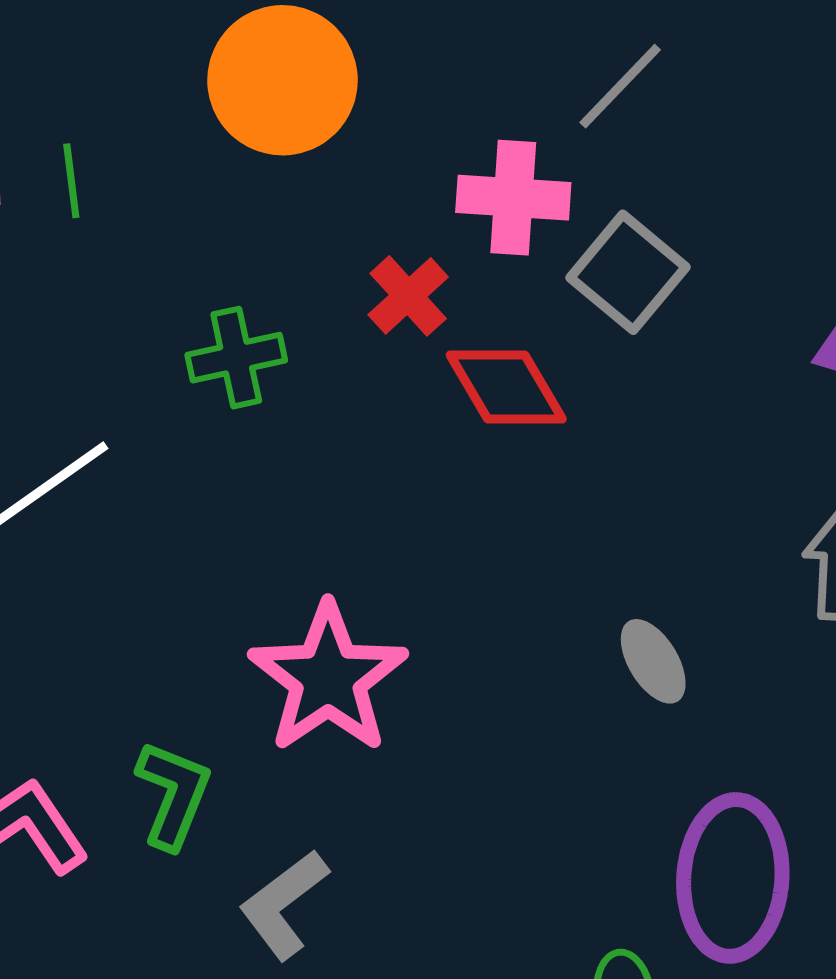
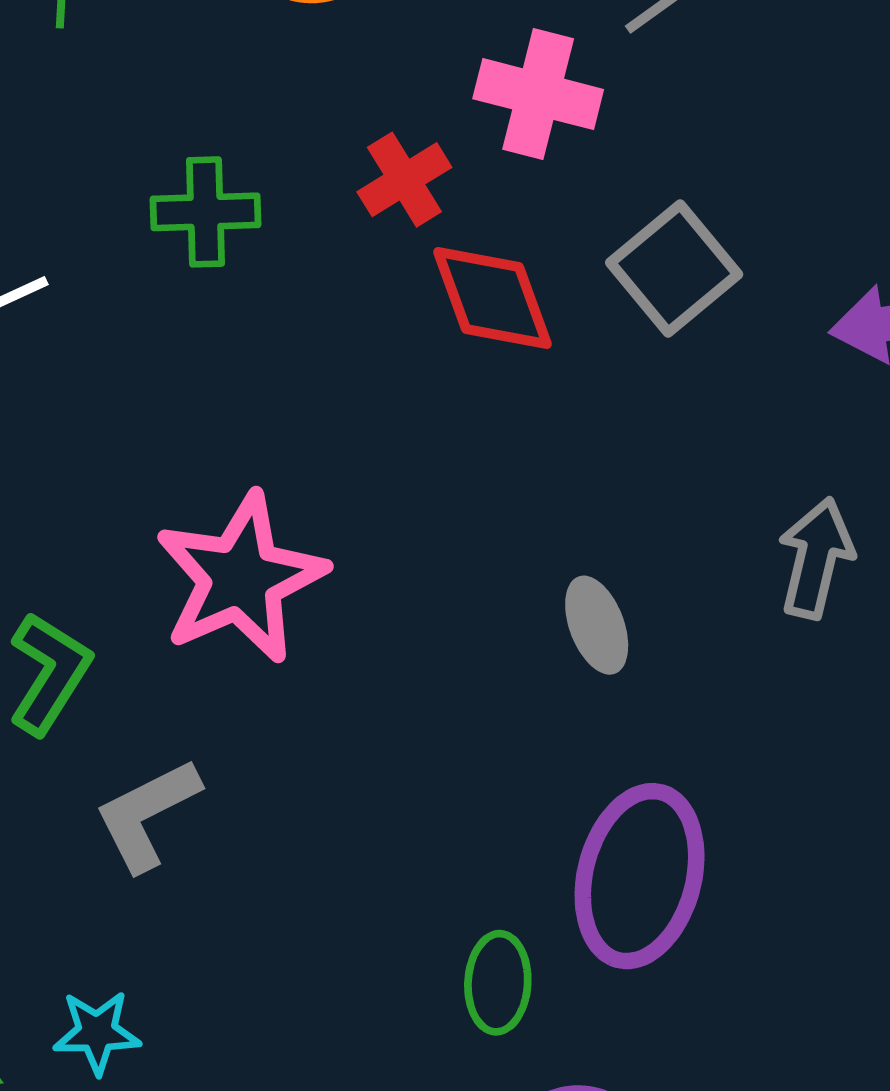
gray square: (628, 272) -> (674, 268), moved

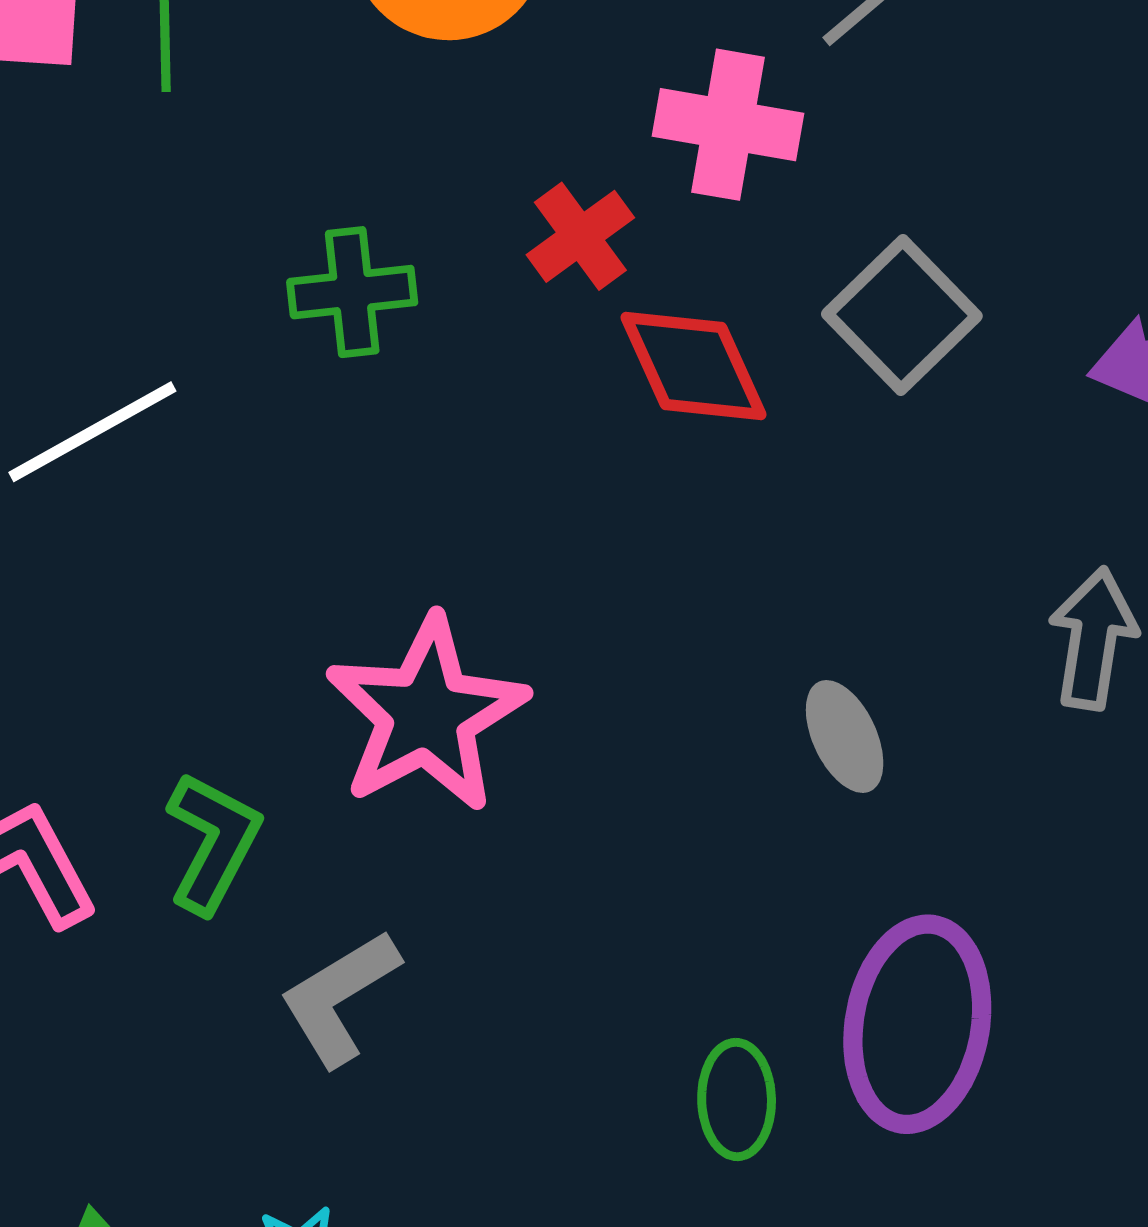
green ellipse: (498, 983) -> (737, 1100), moved

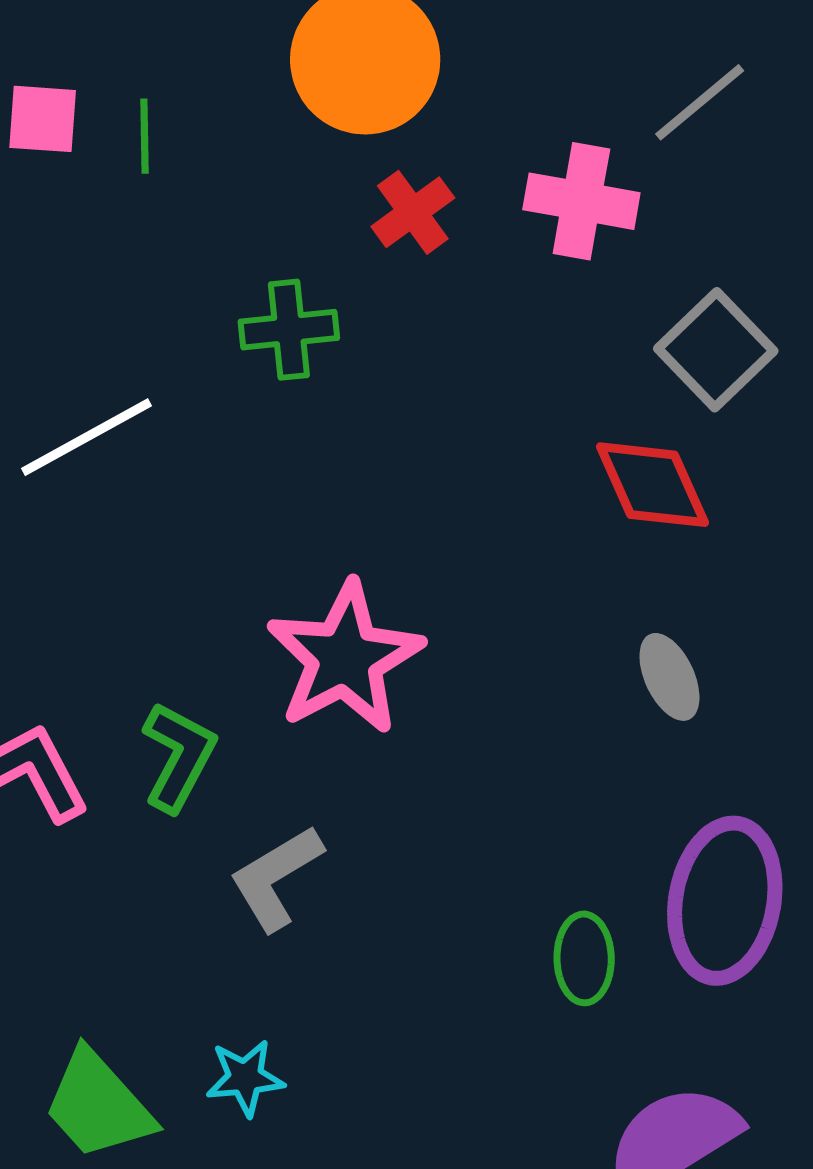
red cross: (580, 236) -> (413, 212), moved
red diamond: (694, 366) -> (652, 485), moved

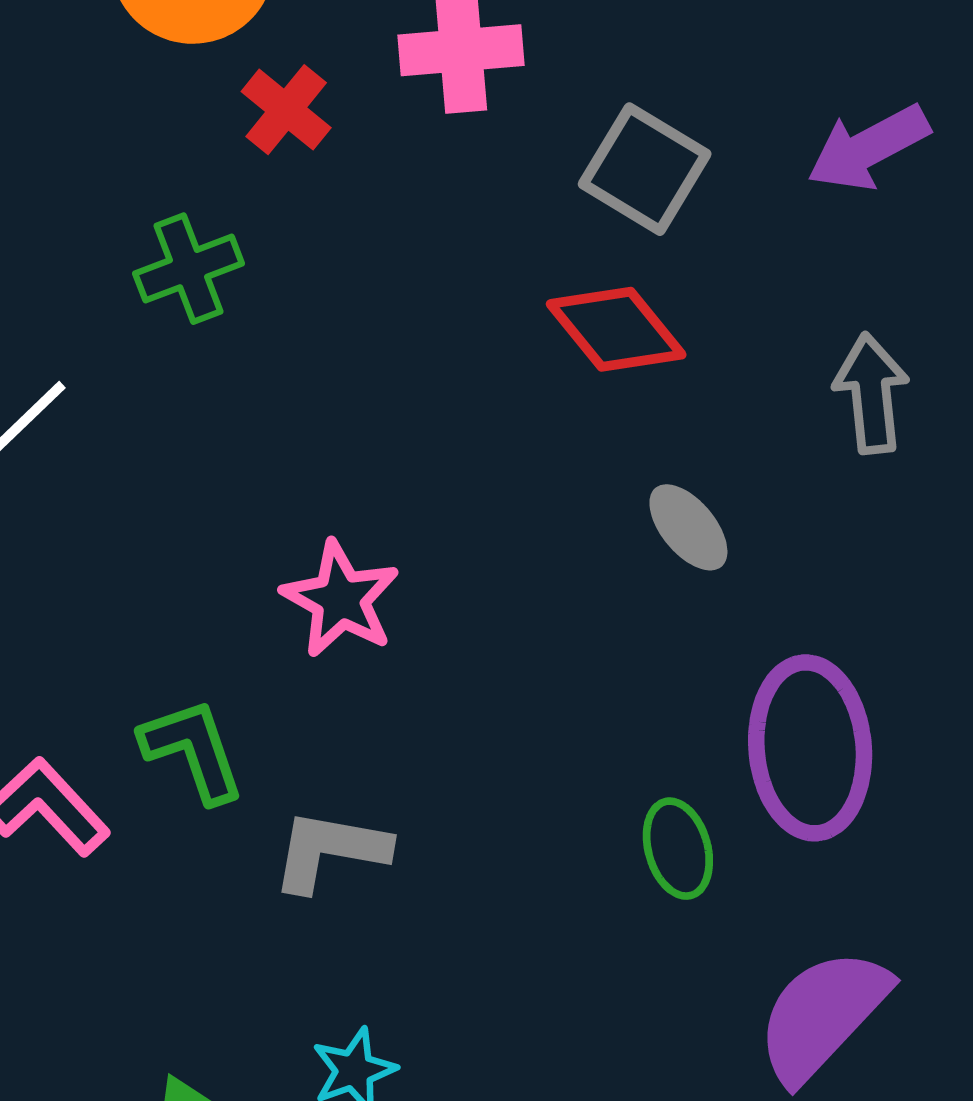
pink star: (345, 658) -> (341, 599), size x0.7
green L-shape: (178, 757) -> (193, 750), turned -32
gray L-shape: (276, 878) -> (330, 851), turned 56

